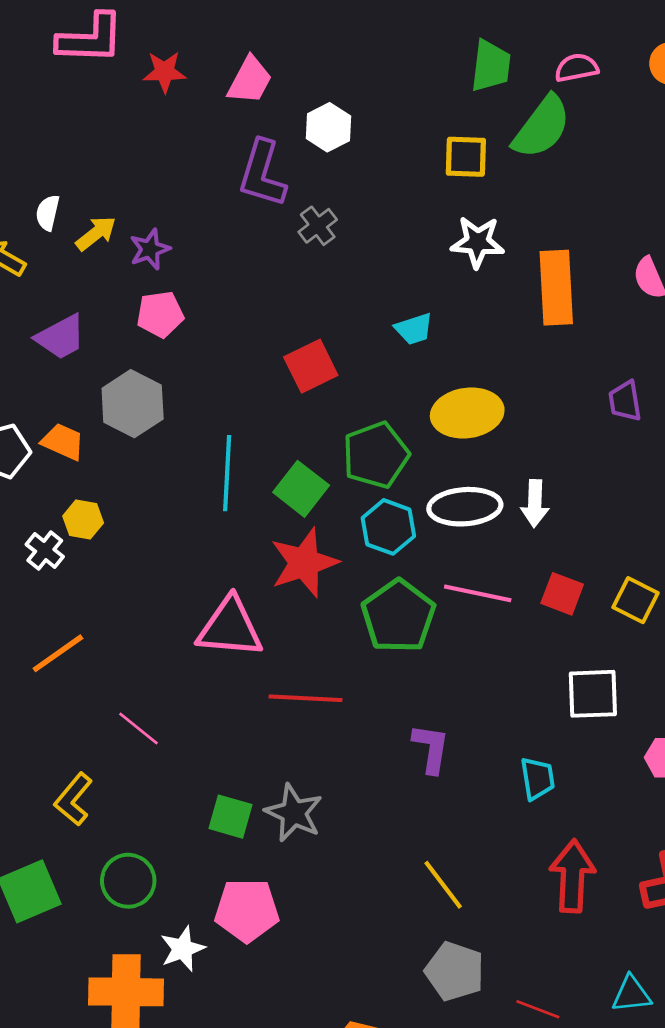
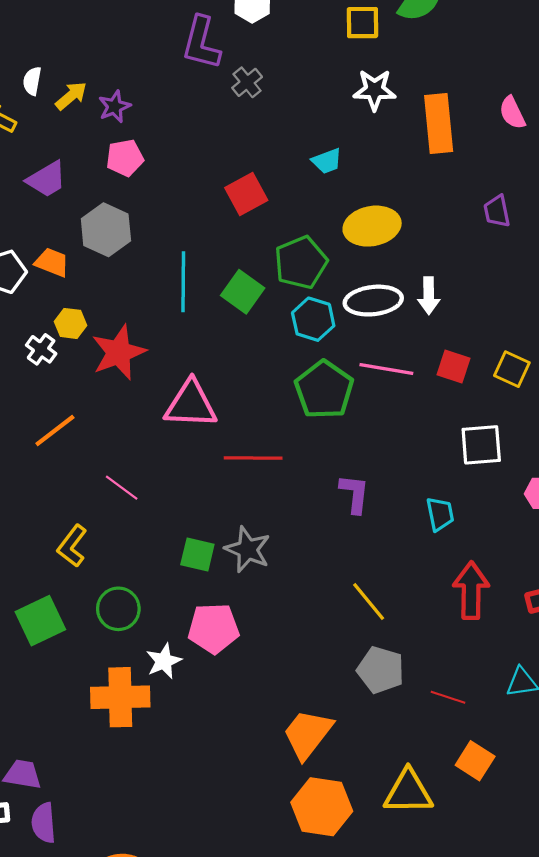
red star: (304, 563) -> (119, 352), moved

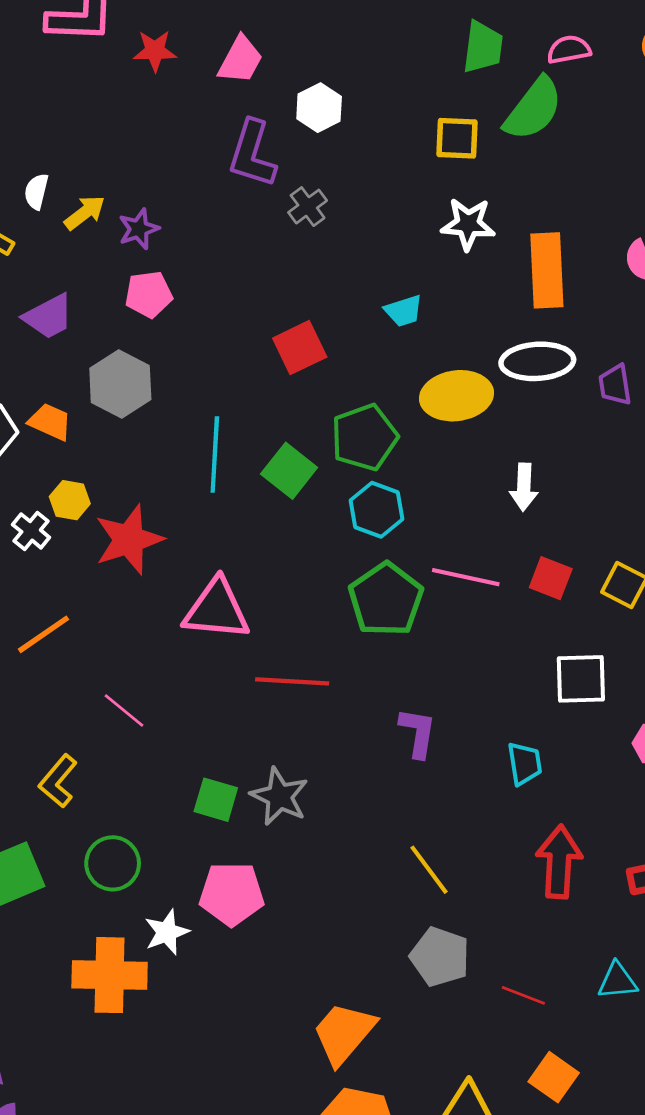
white ellipse: (373, 301) -> (537, 361), moved

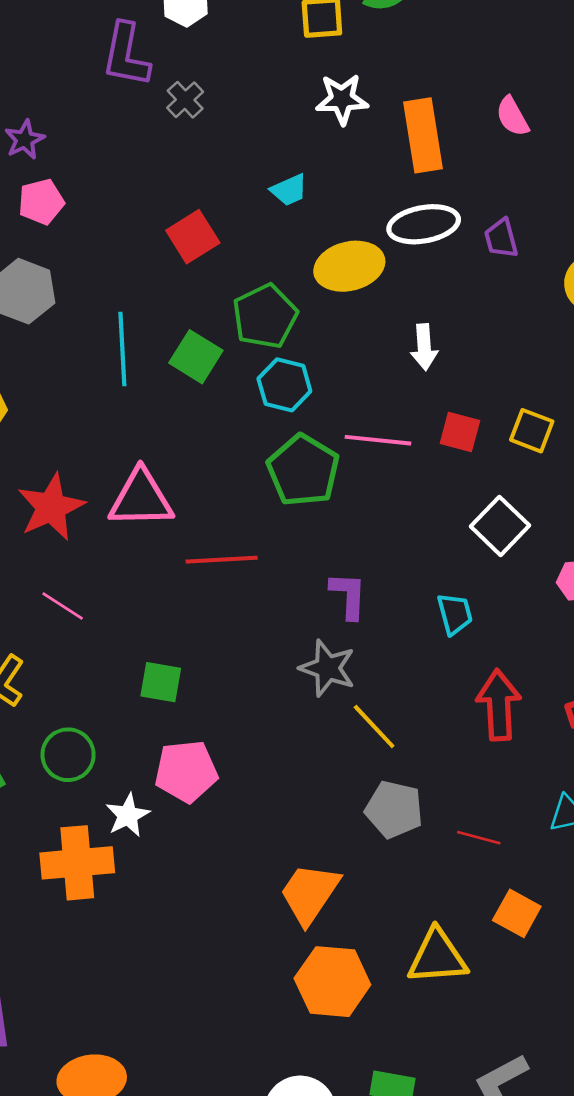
red star: (129, 540) -> (51, 507), moved
white square: (581, 679) -> (500, 526), turned -38
gray star: (279, 796) -> (327, 668), moved

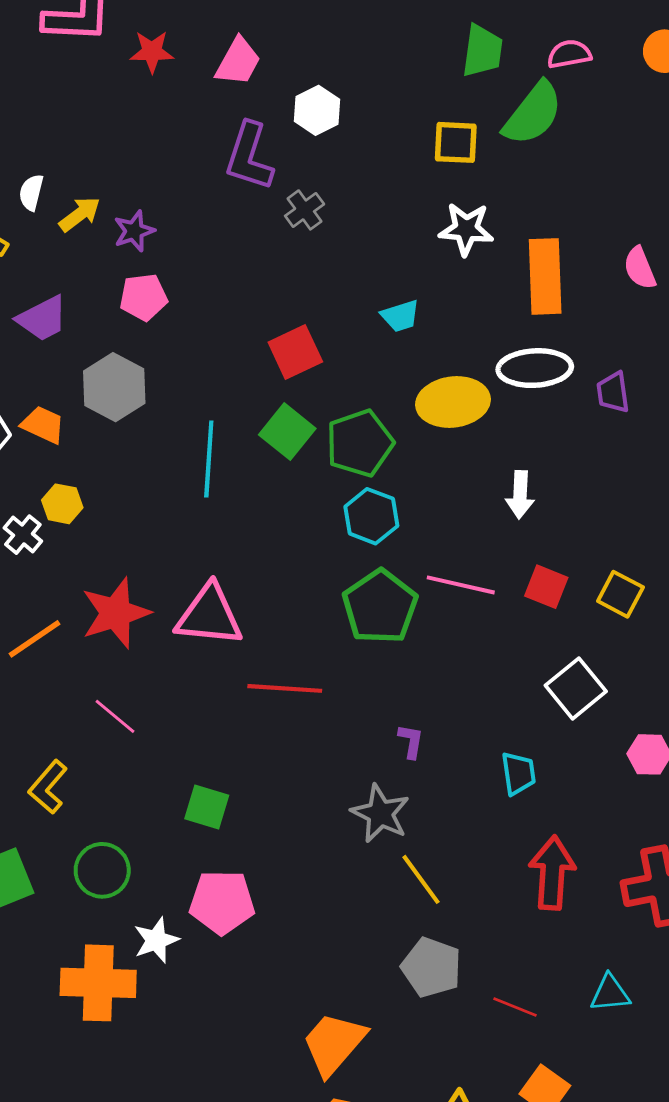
green square: (196, 357) -> (287, 432), moved
purple L-shape: (348, 595) -> (411, 741), size x0.7

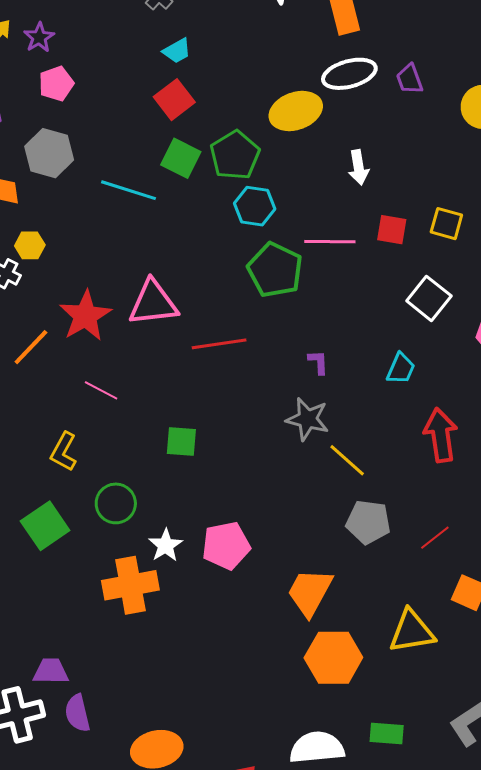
cyan trapezoid: (400, 316) -> (177, 51), moved
cyan line: (209, 459) -> (129, 190), turned -64
cyan trapezoid: (518, 773) -> (401, 369), turned 44
pink pentagon: (222, 902) -> (226, 546), moved
red line: (515, 1007) -> (435, 538), turned -48

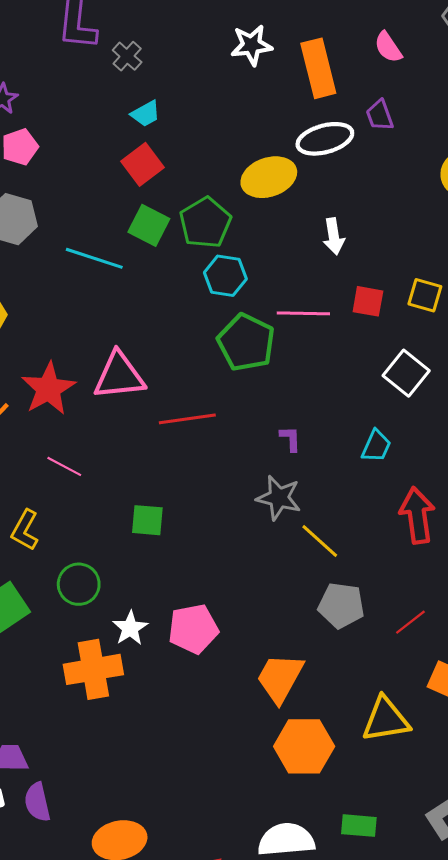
purple trapezoid: (410, 79) -> (380, 115), moved

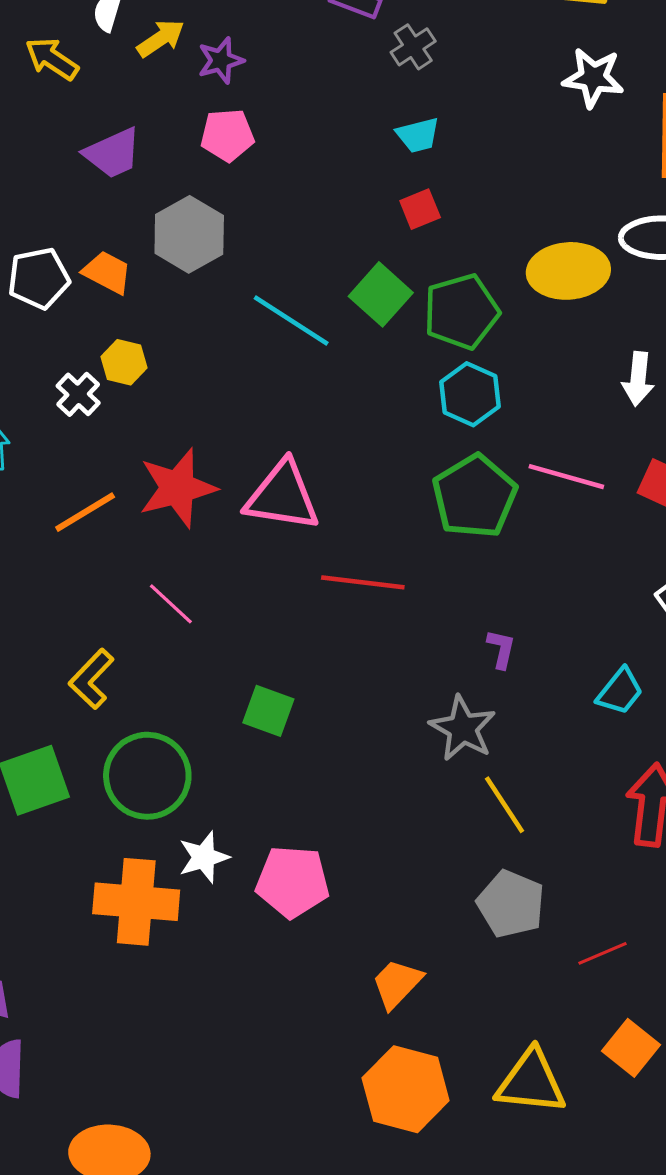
red square: (142, 164) -> (420, 209), moved, size x0.7
green circle: (79, 584) -> (147, 776), size x1.4
orange trapezoid: (280, 678) -> (397, 984), size x0.7

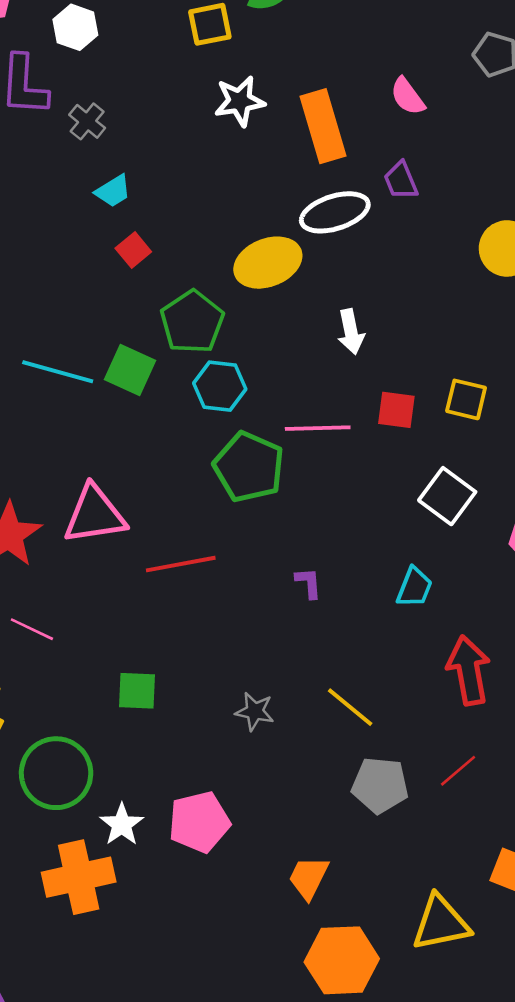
green square: (381, 294) -> (130, 370), moved
gray star: (463, 728) -> (255, 711), moved, size x0.7
red line: (602, 953) -> (458, 771), moved

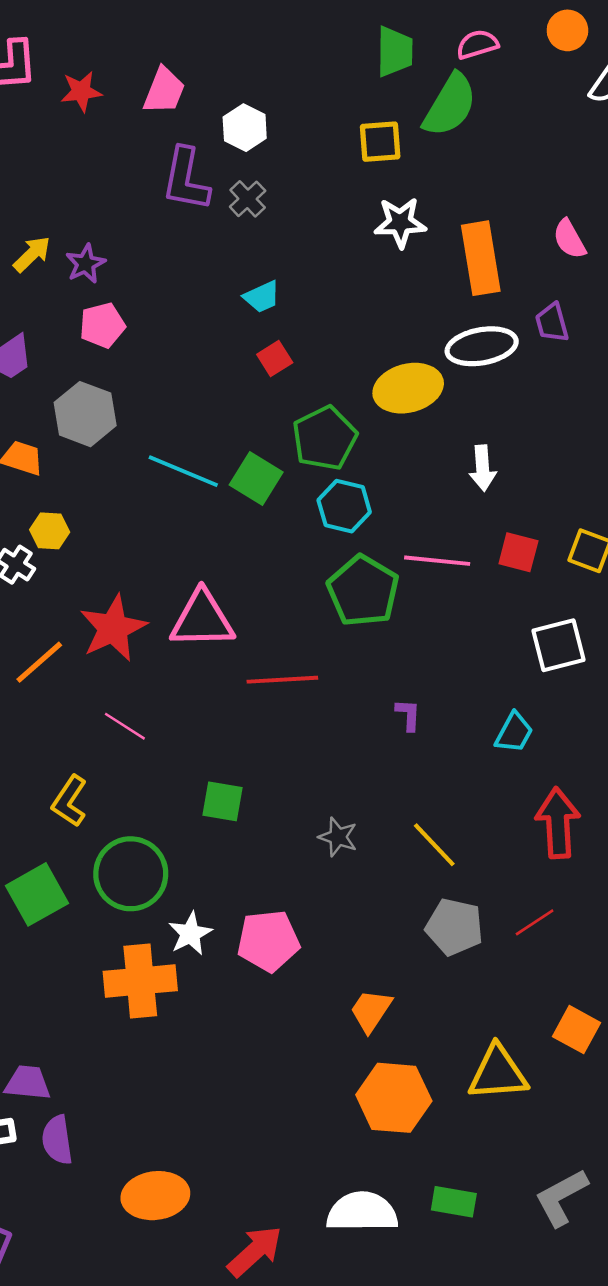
gray cross: (87, 121) -> (248, 199), moved
white square: (447, 496) -> (558, 645), turned 32

